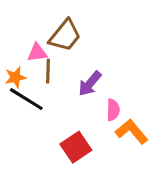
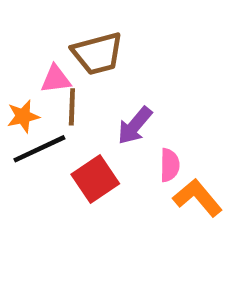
brown trapezoid: (65, 36) -> (98, 53), turned 36
black line: (26, 99) -> (39, 149), turned -57
red square: (76, 147) -> (95, 179), moved

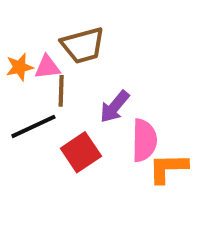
orange star: (23, 116) -> (20, 67), moved
pink semicircle: (170, 165) -> (144, 140), size x1.5
orange L-shape: (198, 198) -> (168, 168), turned -51

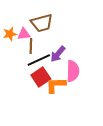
black line: (33, 126) -> (39, 60), moved
orange L-shape: (168, 168) -> (56, 85), moved

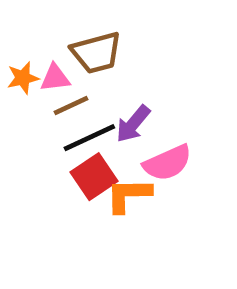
brown line: (31, 46) -> (71, 105), turned 63
pink semicircle: (73, 71) -> (167, 163), turned 65

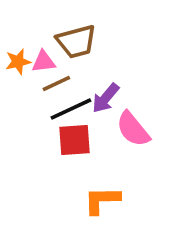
pink semicircle: (167, 163) -> (133, 129), turned 75
red square: (94, 177) -> (75, 140), turned 30
orange L-shape: (128, 195) -> (102, 200), moved

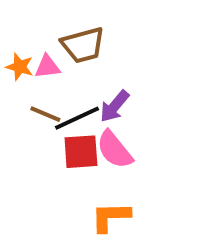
orange star: (18, 62) -> (20, 67), turned 30
brown line: (56, 83) -> (45, 114), moved, turned 48
pink semicircle: (133, 129) -> (115, 150), moved

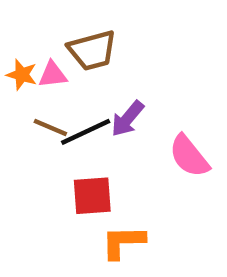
pink semicircle: (115, 150) -> (189, 156), moved
red square: (81, 152) -> (92, 196), moved

